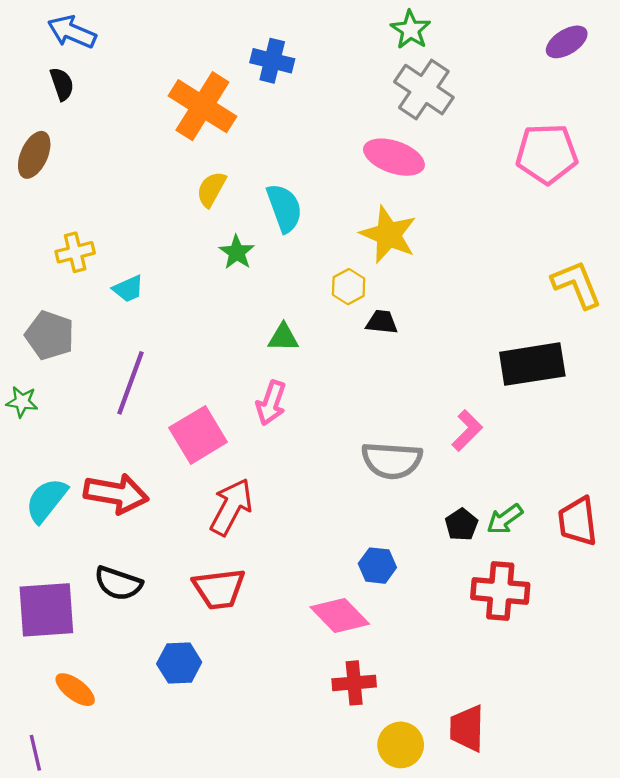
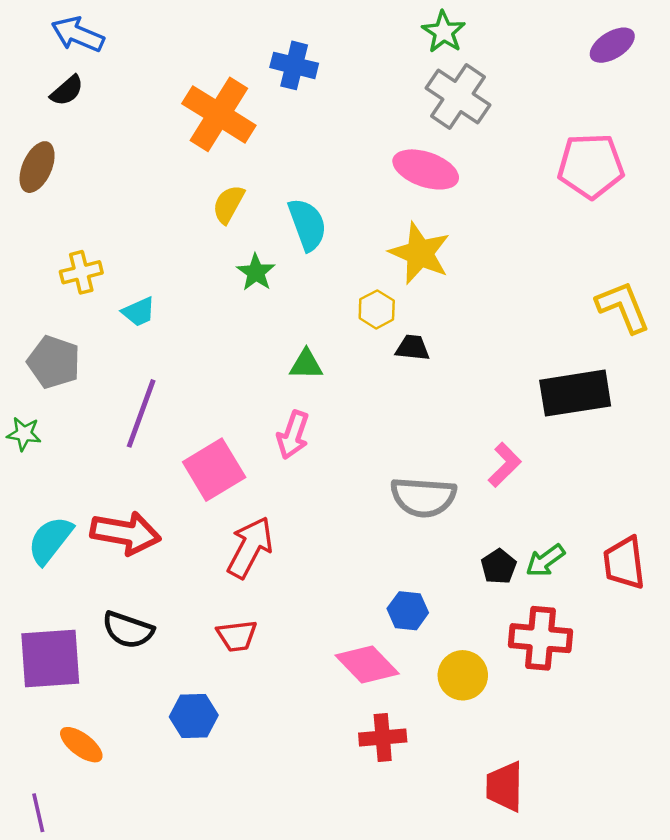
black semicircle: (62, 84) -> (67, 91), turned 68
red trapezoid: (219, 589) -> (237, 636), size x0.7
yellow circle: (401, 745) -> (463, 675), moved

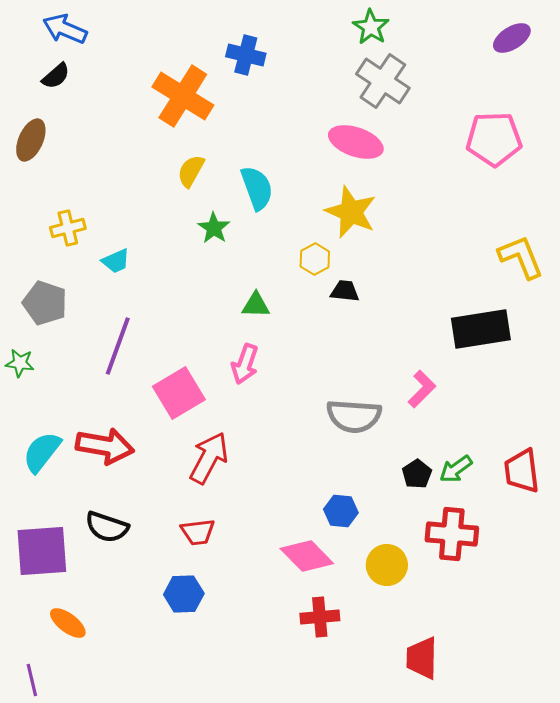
blue hexagon: (194, 716) -> (184, 594), moved

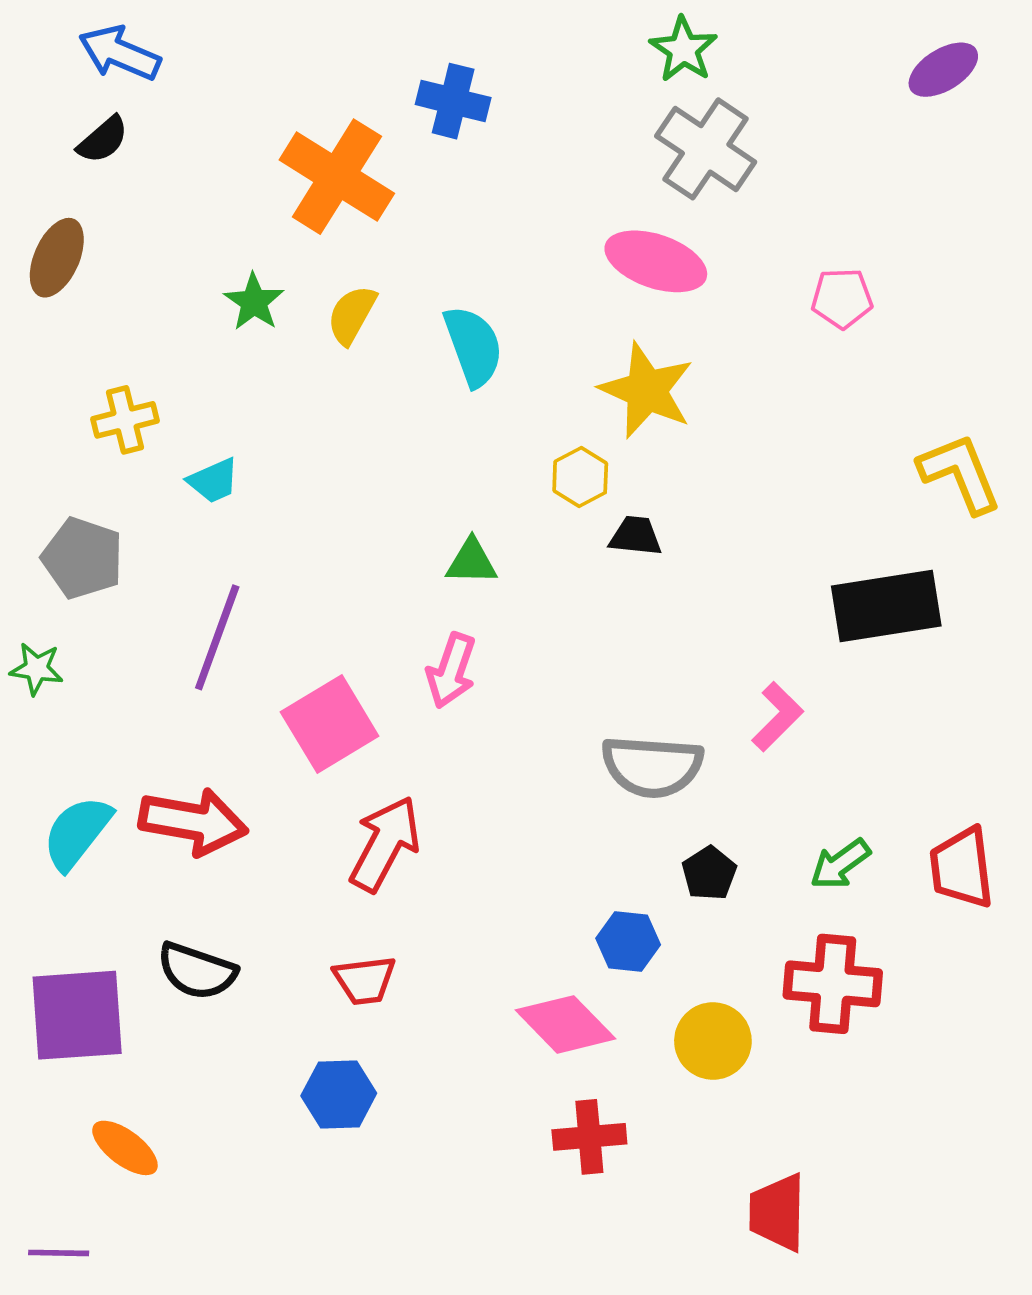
pink pentagon: (494, 139) -> (842, 298), moved, size x0.6
green star: (214, 228) -> (254, 302), moved
black pentagon: (417, 474) -> (709, 873), moved
purple line: (32, 680) -> (59, 1253), turned -76

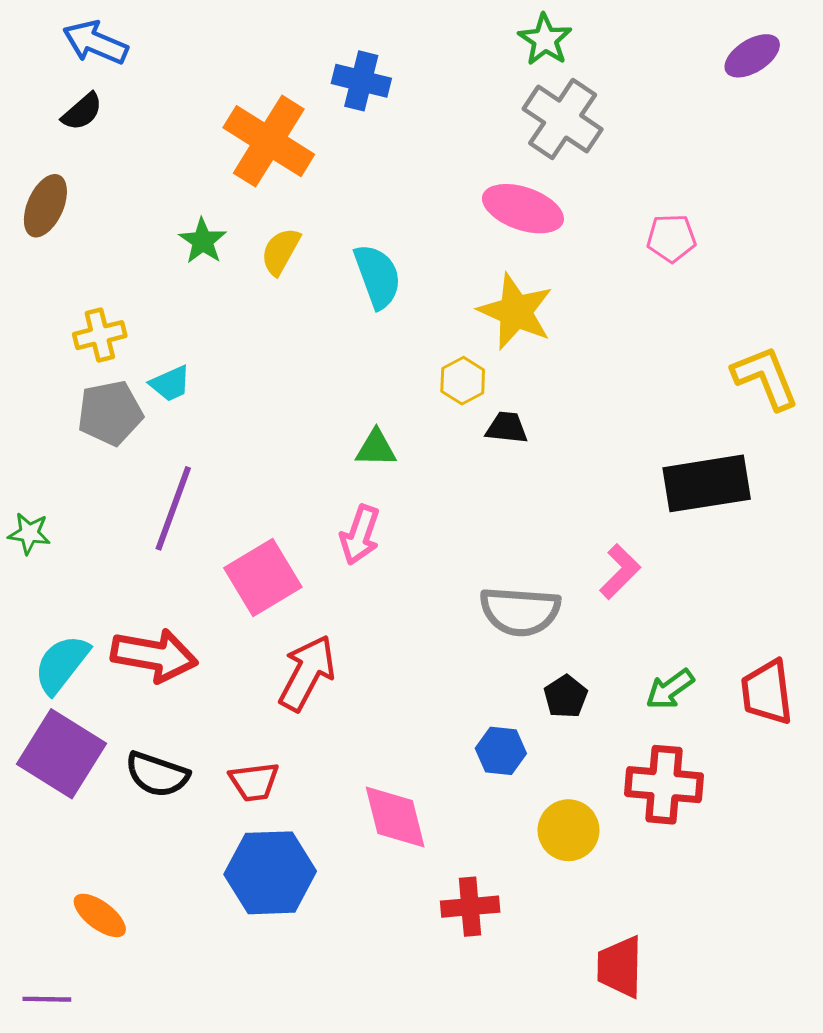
gray pentagon: (83, 558) -> (110, 413), moved, turned -30
red trapezoid: (365, 980) -> (254, 782), moved
purple square: (77, 1015) -> (62, 754), moved, turned 36
pink diamond: (565, 1024) -> (395, 817), moved, turned 30
blue hexagon: (339, 1094) -> (270, 873), size x1.5

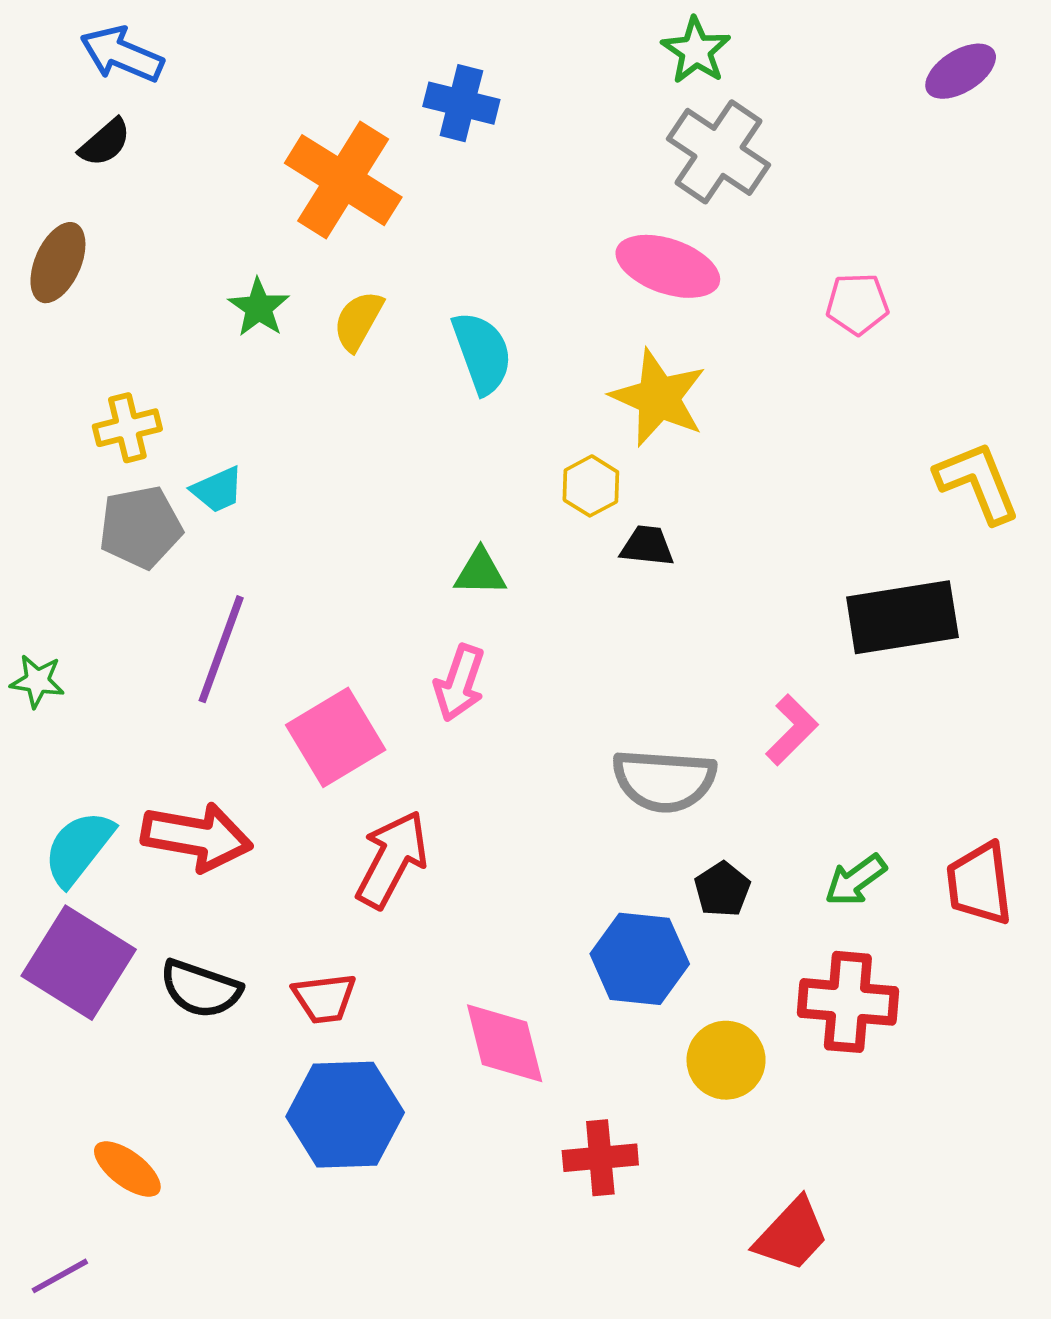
blue hexagon: (501, 751) -> (640, 959), size x1.5
red trapezoid: (620, 967) -> (792, 1235), turned -138
purple line: (47, 999) -> (60, 1276), turned -30

